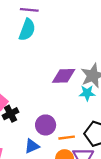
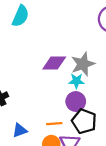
purple circle: (46, 125) -> (76, 102), moved

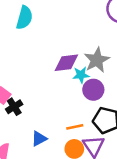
cyan star: (76, 81) -> (81, 75), moved
purple circle: (76, 102) -> (93, 90), moved

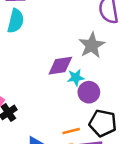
gray star: (97, 60) -> (92, 45), moved

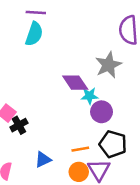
purple diamond: (60, 66) -> (75, 83), turned 60

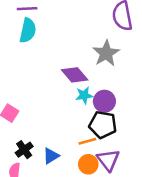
cyan star: (90, 96) -> (84, 95), moved
black cross: (19, 125) -> (24, 150), moved
black pentagon: (113, 144) -> (103, 125), moved

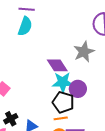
cyan star: (84, 95) -> (63, 82), size x1.5
black pentagon: (103, 125) -> (63, 102), moved

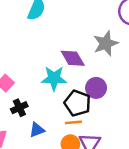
cyan star: (63, 82) -> (54, 78), moved
black cross: (11, 119) -> (19, 108), moved

